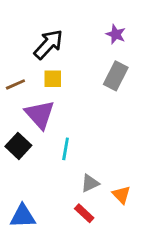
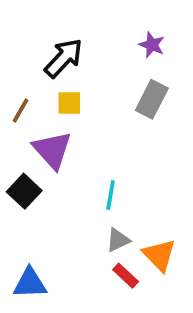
brown line: (15, 84) -> (20, 111), turned -36
cyan line: (66, 149) -> (111, 195), moved
orange triangle: (121, 195) -> (159, 255), size x1.4
red rectangle: (84, 213) -> (126, 276), moved

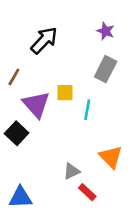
yellow square: (69, 103) -> (65, 93), moved
cyan line: (111, 195) -> (87, 110), moved
gray triangle: (118, 240) -> (72, 171), moved
orange triangle: (159, 255) -> (111, 157), moved

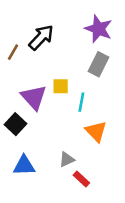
purple star: (106, 31) -> (98, 29), size x1.6
brown line: (14, 77) -> (13, 52), moved
orange triangle: (111, 157) -> (96, 131), moved
blue triangle: (20, 197) -> (24, 166), moved

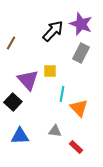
black arrow: (41, 37) -> (53, 31), moved
cyan line: (81, 102) -> (62, 94), moved
gray triangle: (67, 159) -> (55, 131), turned 32
red rectangle: (81, 179) -> (76, 147), moved

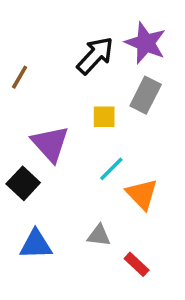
yellow square: (50, 71) -> (104, 117), moved
cyan line: (62, 94) -> (111, 169), turned 35

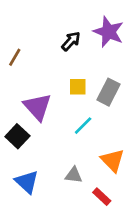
black arrow: (95, 56) -> (71, 41), size x0.7
gray rectangle: (146, 95) -> (108, 92), moved
orange triangle: (142, 194) -> (113, 160), moved
blue triangle: (36, 244) -> (27, 182), turned 45

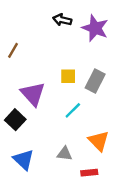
black arrow: (71, 41) -> (62, 20), moved, turned -120
red rectangle: (102, 197) -> (89, 173), turned -49

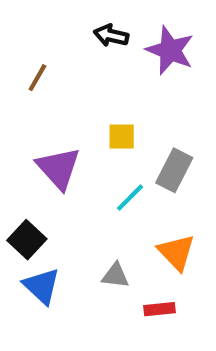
brown line: (13, 50) -> (37, 78), moved
gray rectangle: (95, 81) -> (174, 170), moved
black square: (15, 120) -> (27, 240), moved

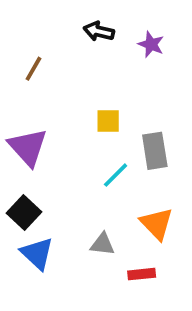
purple star: (170, 50) -> (151, 44), size x0.6
purple triangle: (58, 168) -> (28, 147), moved
gray rectangle: (174, 170) -> (155, 151), turned -36

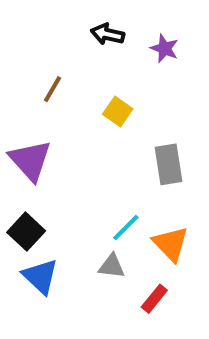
brown line: (33, 69) -> (53, 89), moved
yellow square: (108, 121) -> (118, 111), moved, turned 35
cyan line: (116, 175) -> (126, 228), moved
red rectangle: (142, 274) -> (154, 299), turned -45

